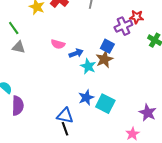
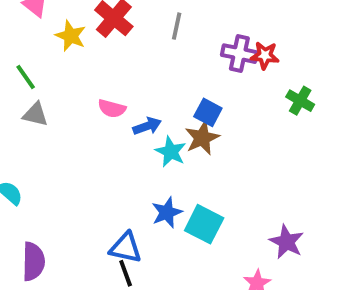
purple cross: (123, 26) -> (239, 54), moved, turned 36
purple semicircle: (18, 106) -> (33, 261), moved

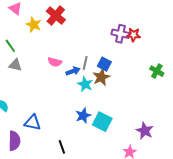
gray line: (177, 26) -> (85, 63), moved
green cross: (300, 101) -> (157, 71), moved
blue triangle: (126, 248) -> (33, 123), moved

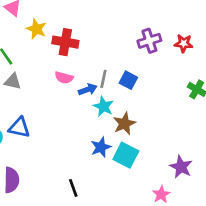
red cross: (56, 16) -> (65, 42), moved, turned -30
purple cross: (120, 34) -> (149, 41), turned -30
red star: (134, 35) -> (184, 43), moved
brown star: (101, 77) -> (124, 124), moved
blue triangle: (33, 123) -> (19, 127), moved

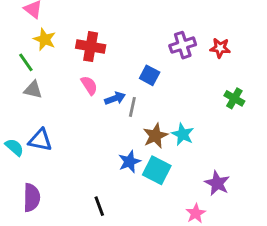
yellow star: (36, 29) -> (45, 39), moved
pink semicircle: (64, 78) -> (89, 85), turned -138
gray line: (103, 79) -> (132, 107), moved
blue square: (128, 80) -> (150, 75), moved
cyan star: (103, 106) -> (183, 134), moved

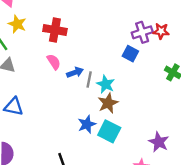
purple cross: (183, 45) -> (142, 32), moved
blue square: (150, 75) -> (130, 54), moved
cyan star: (183, 134) -> (106, 84), moved

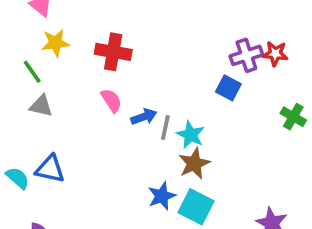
yellow star: (17, 24) -> (55, 43), turned -30

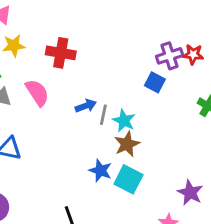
pink semicircle: (111, 100) -> (37, 93), moved, size x1.4
blue star: (162, 196) -> (100, 171), turned -30

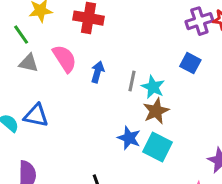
blue square: (155, 82) -> (190, 63), moved
blue arrow: (86, 106) -> (98, 72), moved, turned -54

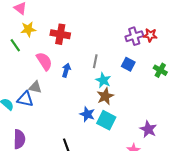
gray triangle: (29, 63) -> (35, 87), moved
gray line: (132, 81) -> (95, 61), moved

